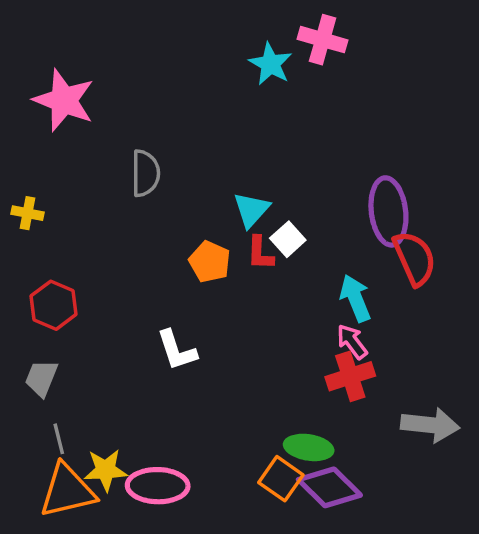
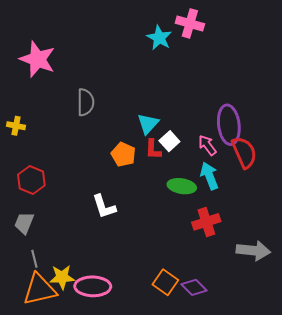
pink arrow: (352, 342) -> (207, 145), moved
green ellipse: (309, 447) -> (182, 186), moved
purple diamond: (329, 487) -> (194, 287), size x0.7

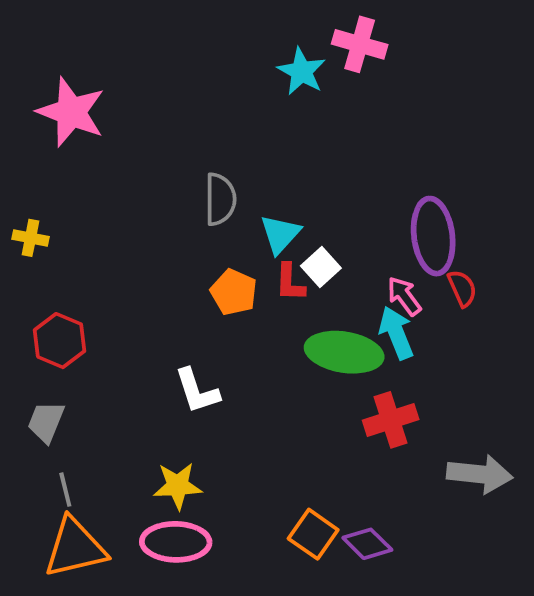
gray semicircle: (86, 102) -> (220, 199), moved
pink arrow: (207, 145) -> (404, 296), moved
red semicircle: (244, 152) -> (462, 288), size x0.6
green ellipse: (182, 186) -> (344, 352), size x1.4
yellow star: (62, 277) -> (178, 486), moved

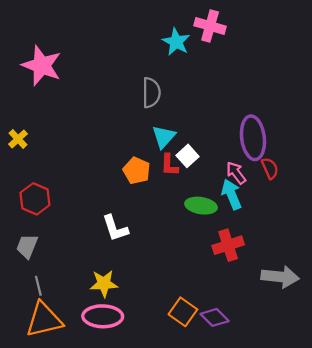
gray semicircle: (220, 199) -> (151, 93), moved
yellow cross: (30, 238) -> (18, 139), turned 36
green ellipse: (344, 352) -> (201, 206), size x0.7

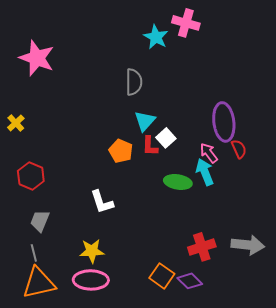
red cross: (228, 245) -> (202, 247), moved
gray trapezoid: (27, 246) -> (40, 221), moved

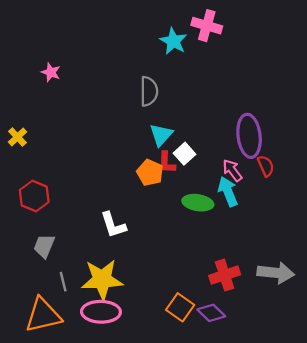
pink star: (37, 58) -> (51, 72), moved, size x0.5
orange pentagon: (121, 151) -> (150, 173), moved
yellow star: (92, 251) -> (102, 279), size x1.5
gray line: (34, 253) -> (63, 282), moved

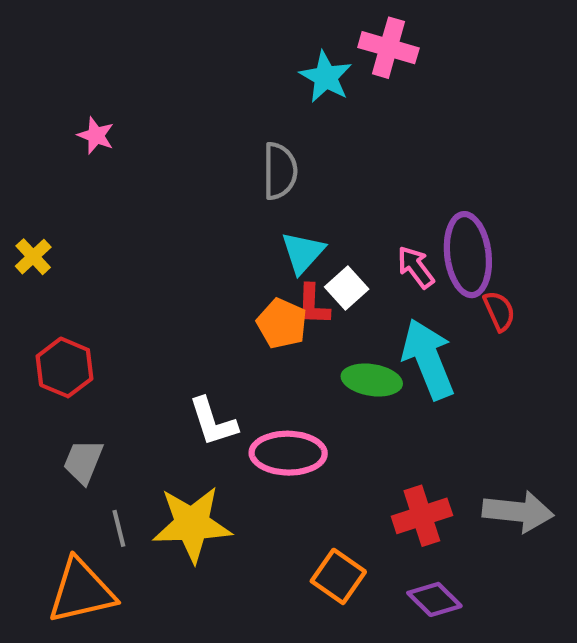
pink arrow: (232, 170) -> (416, 267), moved
cyan arrow: (228, 192) -> (428, 359), size x1.4
pink ellipse: (101, 312) -> (288, 453), moved
purple diamond: (211, 313) -> (434, 599), moved

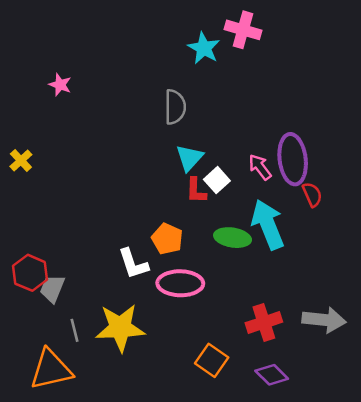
orange pentagon: (282, 324) -> (167, 239), moved
red hexagon: (65, 367) -> (30, 273), moved

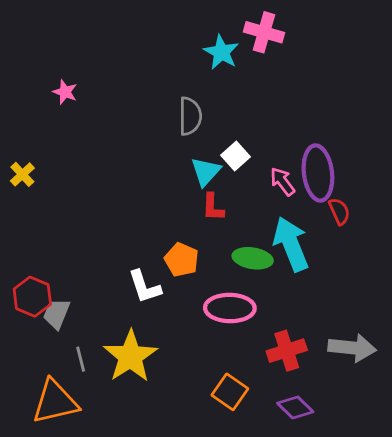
white square: (217, 180) -> (236, 156), moved
pink ellipse: (180, 283) -> (230, 308), moved
yellow star: (120, 328) -> (130, 356), turned -30

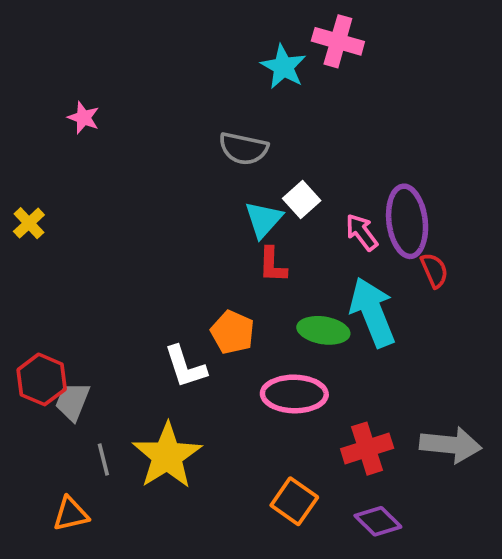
gray semicircle: (190, 116) -> (243, 149), turned 102
orange triangle: (55, 402) -> (71, 514), size x0.6

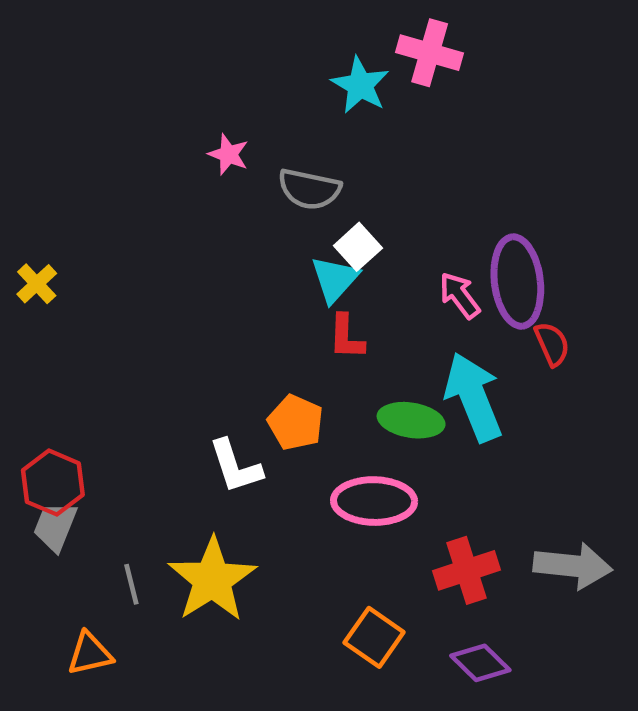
pink star: (83, 118) -> (228, 154), moved
white square: (302, 199) -> (358, 247), moved
gray trapezoid: (73, 401) -> (55, 526), moved

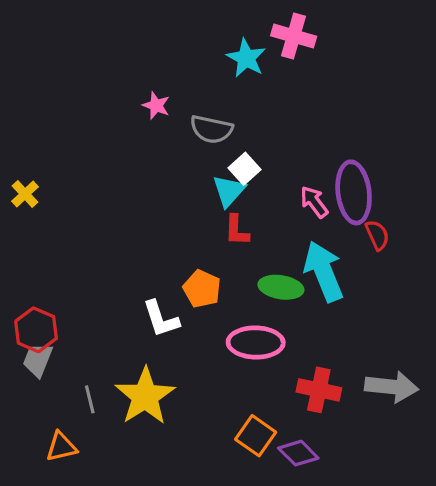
red cross: (467, 570) -> (319, 390), turned 30
purple diamond: (480, 663) -> (298, 453), moved

